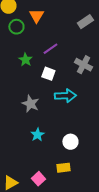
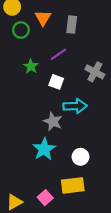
gray rectangle: (85, 22) -> (72, 24), moved, turned -49
gray star: (30, 104) -> (53, 121), moved
cyan star: (37, 135) -> (44, 149), size x1.5
yellow rectangle: (63, 168) -> (73, 185), size x1.5

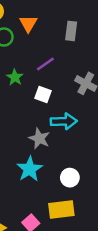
gray rectangle: (72, 24) -> (71, 31), moved

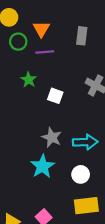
purple line: (45, 64) -> (45, 52), moved, turned 30
cyan arrow: (64, 121) -> (85, 142), moved
yellow rectangle: (61, 209) -> (86, 206), moved

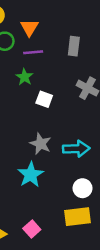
gray rectangle: (82, 36) -> (74, 46), moved
green star: (29, 80) -> (24, 77), moved
white circle: (81, 174) -> (82, 188), moved

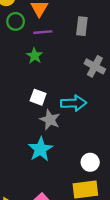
white square: (44, 99) -> (38, 97), moved
cyan arrow: (76, 149) -> (74, 103), moved

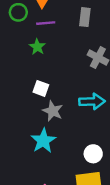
cyan arrow: (74, 103) -> (92, 101), moved

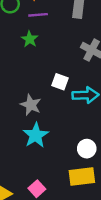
white square: (41, 88) -> (60, 82), moved
gray star: (53, 111) -> (31, 105), moved

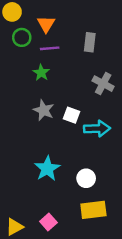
gray star: (31, 105) -> (44, 110), moved
white circle: (87, 149) -> (86, 178), moved

